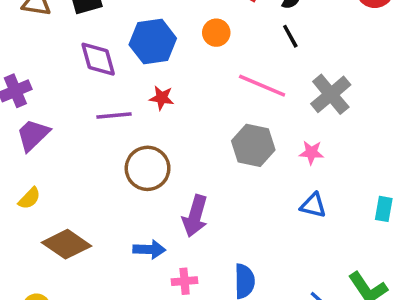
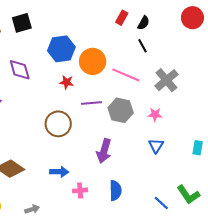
orange circle: (216, 33) -> (93, 61), moved, size x1.6
purple diamond: (98, 59) -> (20, 70), moved
purple line: (114, 115) -> (92, 103), moved
blue triangle: (313, 205) -> (156, 146), turned 49
purple arrow: (195, 216) -> (104, 151), moved

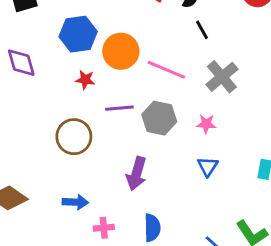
black line: (143, 46) -> (202, 30), moved

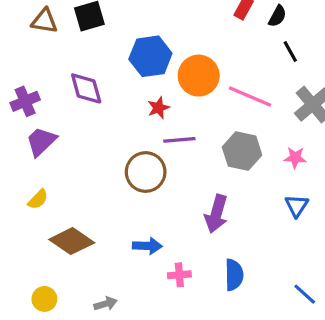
red star: (85, 80) -> (158, 108), turned -30
purple line: (119, 108) -> (179, 140), moved

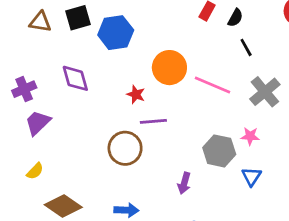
blue hexagon: (150, 56) -> (116, 33), moved
red star: (158, 108) -> (136, 94), turned -30
gray hexagon: (242, 151) -> (219, 151), moved
purple arrow: (216, 214) -> (184, 183), size x0.7

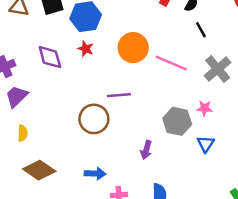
red star: (136, 94) -> (86, 49), moved
yellow semicircle: (35, 171) -> (23, 133), moved, turned -42

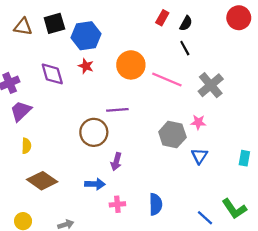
black line: (201, 30) -> (185, 48), moved
purple arrow: (146, 150) -> (116, 162), moved

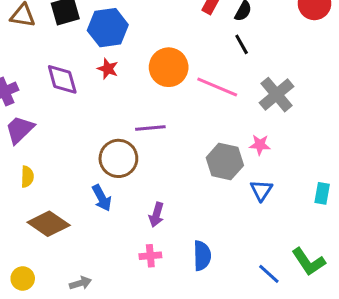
purple arrow: (116, 162) -> (156, 215), moved
blue arrow: (95, 184) -> (102, 198), moved, turned 60

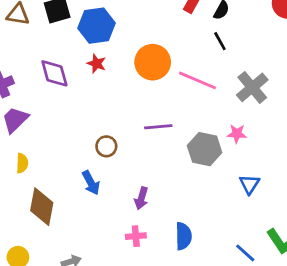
purple line: (150, 128) -> (158, 127), moved
brown circle: (118, 158) -> (106, 146), size x0.6
blue triangle: (261, 190) -> (249, 184), moved
brown diamond: (49, 224) -> (42, 207), turned 66

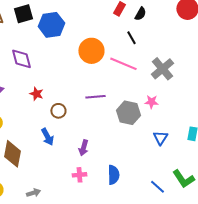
black line: (220, 41) -> (131, 38), moved
red star: (97, 64) -> (36, 94), moved

